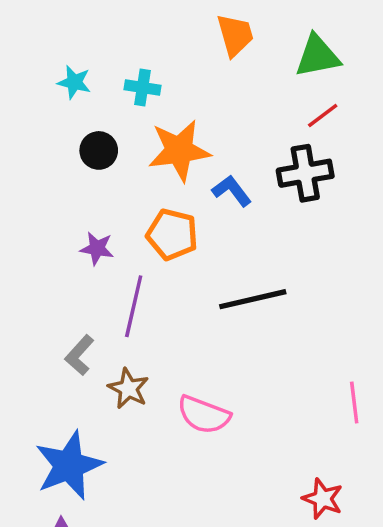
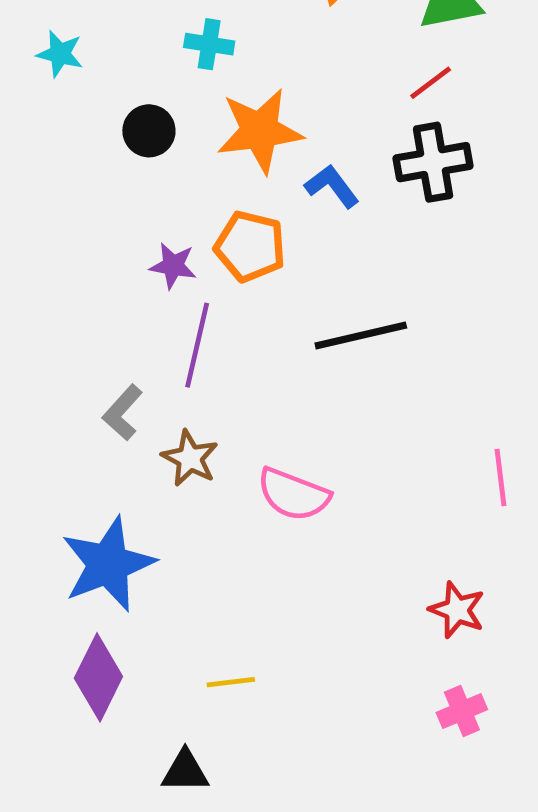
cyan star: (74, 82) -> (60, 54), moved
red line: (323, 115) -> (431, 83), moved
purple star: (97, 248) -> (173, 266), moved

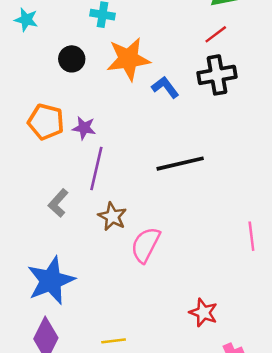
orange pentagon: (250, 246) -> (46, 122), moved
brown star: (190, 458) -> (112, 217), moved
pink semicircle: (293, 494) -> (146, 245), turned 96
red star: (457, 610) -> (203, 313), moved

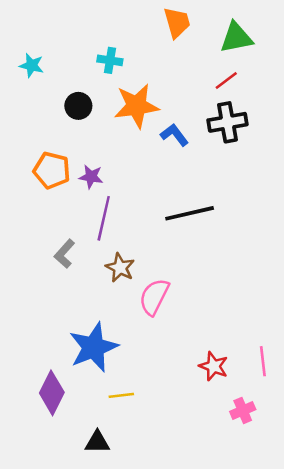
pink line: (251, 236) -> (263, 361), moved
blue star: (51, 281) -> (94, 347), moved

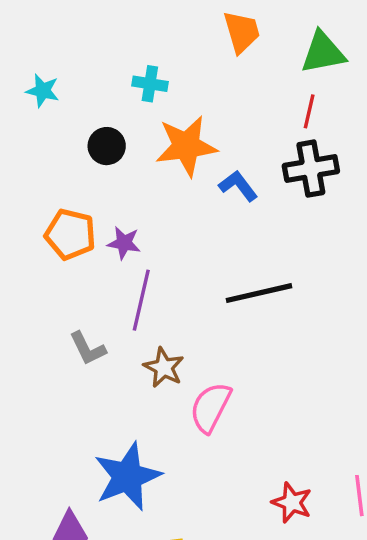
red line: (226, 81) -> (309, 111), turned -40
gray L-shape: (64, 254) -> (88, 348), turned -68

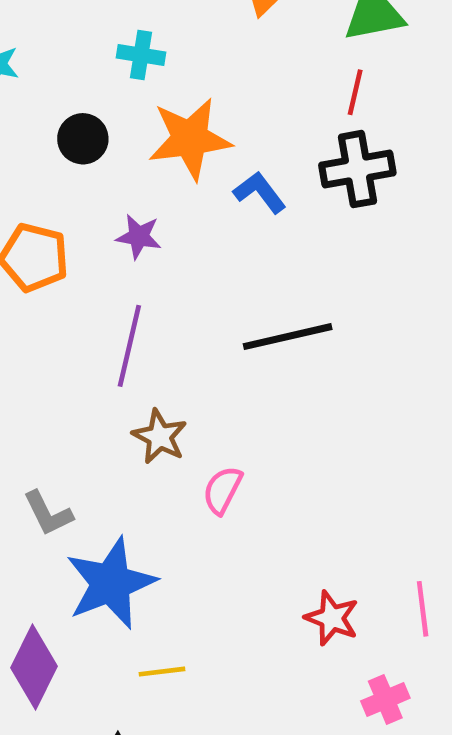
purple star: (124, 243) -> (139, 237), moved
gray L-shape: (88, 348) -> (48, 513), moved
pink semicircle: (211, 407) -> (222, 490), size x0.7

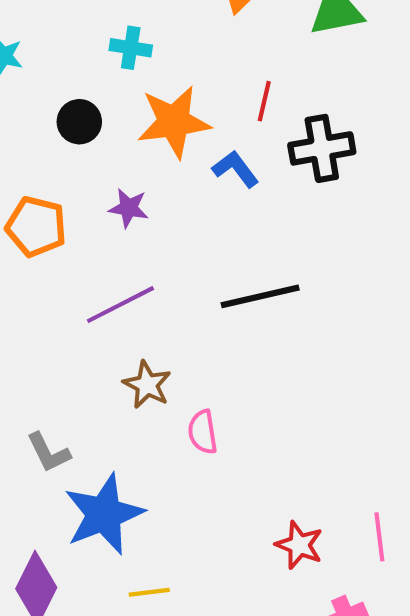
red line: (355, 92) -> (264, 101), moved
purple line: (129, 346) -> (120, 305), turned 50
pink semicircle: (222, 490) -> (203, 432), turned -36

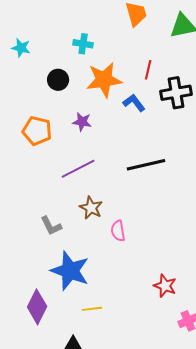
gray L-shape: (48, 453) -> (51, 226), moved
blue star: (104, 514) -> (70, 271), turned -30

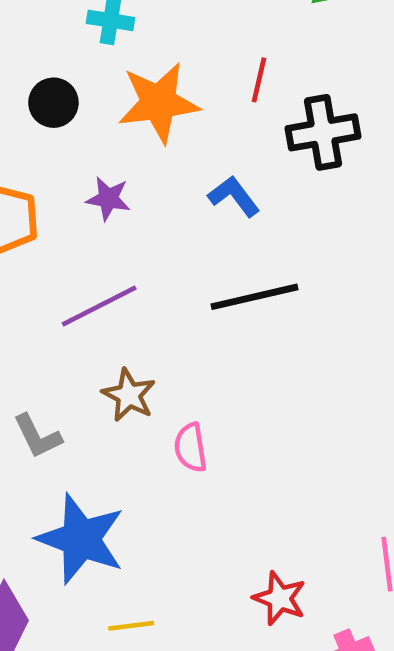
blue L-shape: (134, 103) -> (234, 196), moved
red star: (165, 286) -> (280, 598), moved

